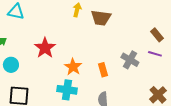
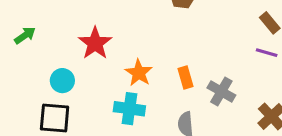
gray cross: (130, 60) -> (221, 92), moved
cyan circle: (11, 65) -> (62, 81), moved

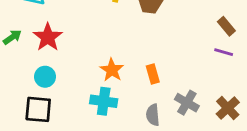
red star: (95, 43) -> (48, 37), moved
gray cross: (221, 92) -> (187, 103), moved

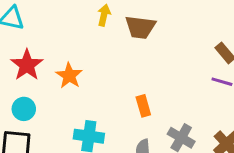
orange star: (112, 70) -> (69, 76), moved

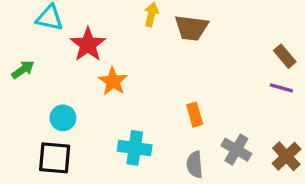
red star: (27, 65) -> (88, 45), moved

